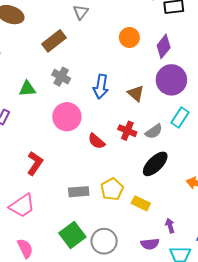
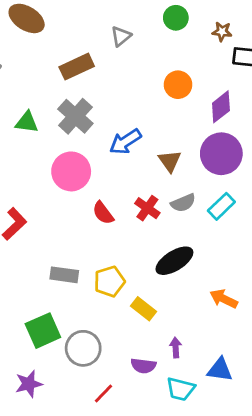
gray cross: (61, 77) -> (75, 116), size x1.4
blue arrow: (101, 87) -> (125, 142), turned 35
gray semicircle: (154, 131) -> (183, 203), moved

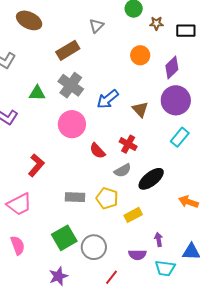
brown star: (222, 32) -> (156, 23), moved
gray semicircle: (183, 203) -> (123, 170), moved
yellow pentagon: (109, 281) -> (107, 198), turned -30
yellow rectangle: (144, 309) -> (133, 215), turned -60

